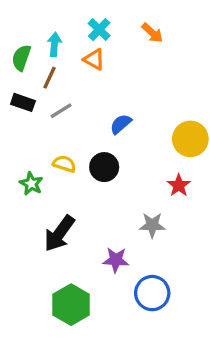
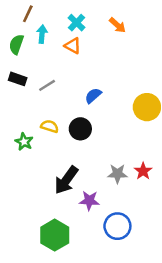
brown line: (49, 78) -> (28, 14), moved
red star: (179, 185) -> (143, 171), moved
black arrow: (59, 233) -> (66, 180), moved

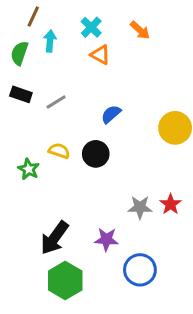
orange triangle: (73, 46) -> (100, 55), moved
black arrow: (66, 180) -> (55, 238), moved

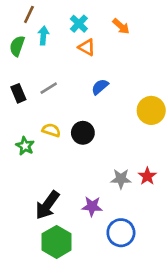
black rectangle: (21, 94) -> (18, 93), moved, turned 48
blue semicircle: (111, 114) -> (100, 87), moved

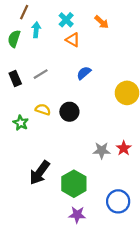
purple star: (92, 206) -> (77, 215), moved
blue circle: (121, 233) -> (118, 201), moved
green hexagon: (57, 242) -> (74, 184), moved

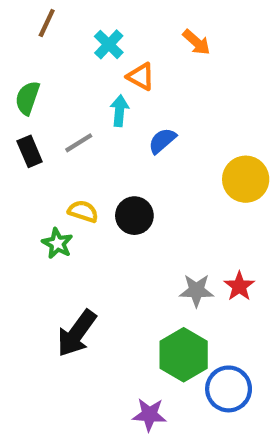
cyan cross: (66, 20) -> (109, 44), moved
cyan arrow: (36, 30) -> (119, 111), moved
green semicircle: (14, 39) -> (27, 98), moved
green star: (21, 123) -> (57, 243), moved
green hexagon: (74, 184) -> (184, 355), moved

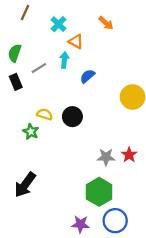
gray line: (79, 143) -> (39, 68), moved
black arrow: (77, 333) -> (25, 185), moved
blue circle: (229, 389) -> (115, 221), moved

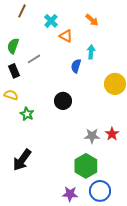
cyan arrow: (64, 60) -> (91, 52), moved
blue semicircle: (87, 76) -> (76, 66), turned -32
yellow semicircle: (45, 114) -> (11, 95), moved

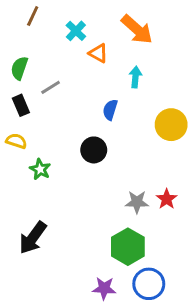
orange arrow: (92, 20) -> (137, 29), size x1.6
blue semicircle: (76, 66) -> (110, 110), moved

